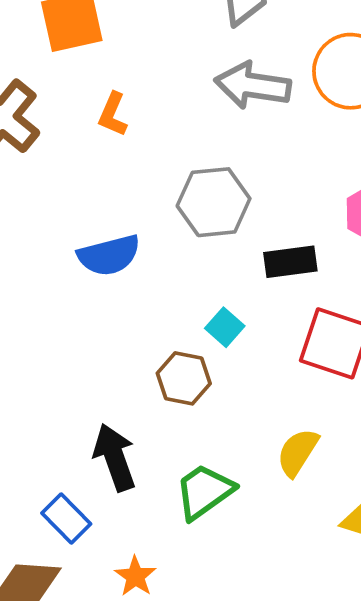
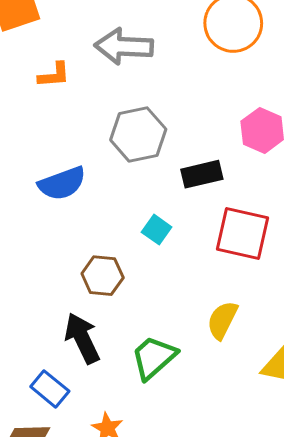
gray arrow: (253, 85) -> (124, 46), moved
orange L-shape: (113, 114) -> (54, 75), turned -112
brown hexagon: (184, 378) -> (103, 276), moved

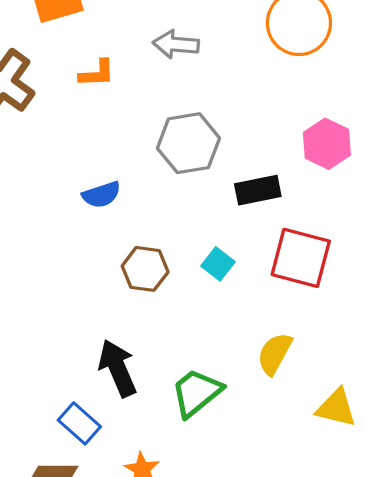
gray arrow: (124, 46) -> (176, 44), size x0.7
blue semicircle: (62, 183) -> (101, 195), size x0.7
cyan square: (157, 230) -> (218, 264), moved
brown hexagon: (103, 276) -> (145, 269), moved

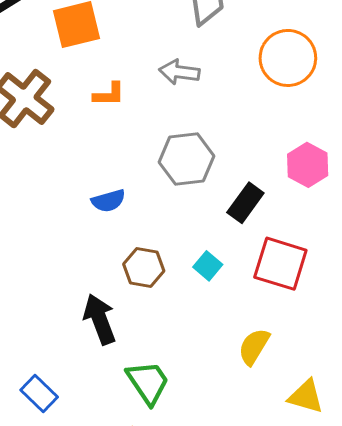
black rectangle: (258, 190) -> (245, 203), turned -45
black arrow: (118, 368) -> (100, 319), moved
green trapezoid: (197, 393) -> (148, 382), moved, turned 93
blue rectangle: (79, 423) -> (39, 394), moved

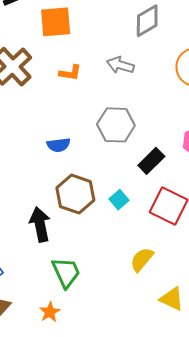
brown hexagon: (144, 267) -> (75, 194), size x1.4

